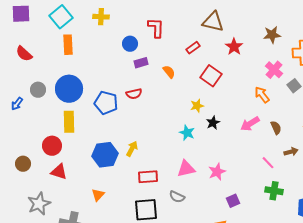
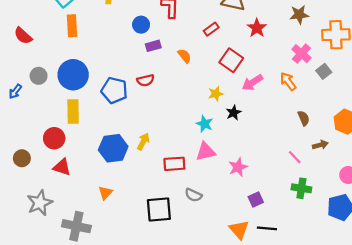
pink arrow: (250, 124) -> (252, 83), moved
pink triangle: (186, 169) -> (206, 152), moved
red rectangle: (148, 177) -> (174, 164), moved

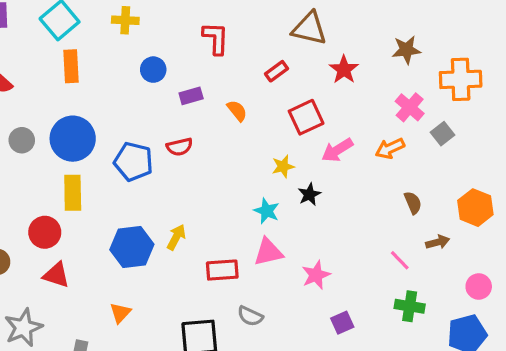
blue circle: (141, 25) -> (153, 70), moved
red square: (231, 60) -> (306, 117), turned 30
orange arrow: (288, 81) -> (390, 148), turned -78

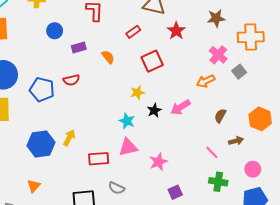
pink arrow: (337, 150) -> (180, 107), moved
brown semicircle: (413, 203) -> (220, 116), turned -128
pink circle: (479, 286) -> (253, 169), moved

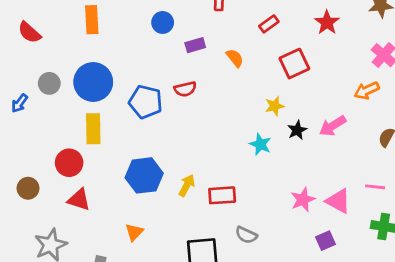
yellow arrow: (69, 138) -> (187, 185), moved
pink triangle: (128, 147) -> (338, 201), moved, turned 42
pink line: (212, 152) -> (375, 187), turned -40

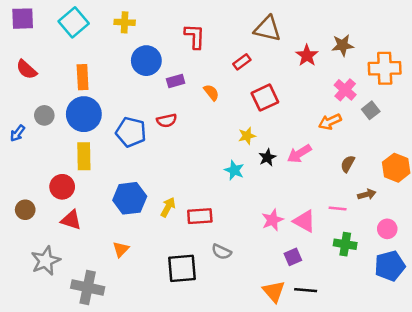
orange rectangle: (92, 20) -> (83, 77), moved
blue circle: (163, 22) -> (146, 61), size x1.5
red star: (327, 22) -> (307, 55), moved

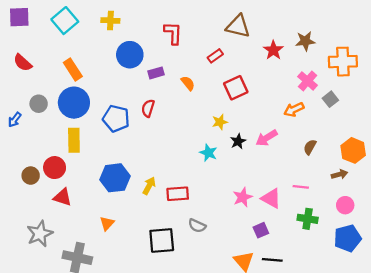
orange rectangle: (83, 77) -> (73, 70), turned -30
red semicircle: (167, 120) -> (148, 108), turned 120
brown arrow: (367, 194) -> (339, 174), moved
brown circle: (25, 210) -> (31, 176), moved

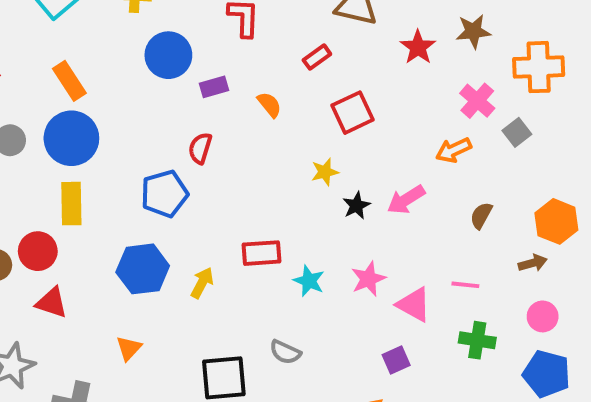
blue pentagon: (116, 119) -> (164, 194), moved, turned -30
cyan star: (208, 153) -> (309, 281), moved
red rectangle: (178, 194) -> (261, 253), moved
pink star: (243, 197) -> (368, 279), moved
blue pentagon: (347, 238) -> (547, 374), turned 30

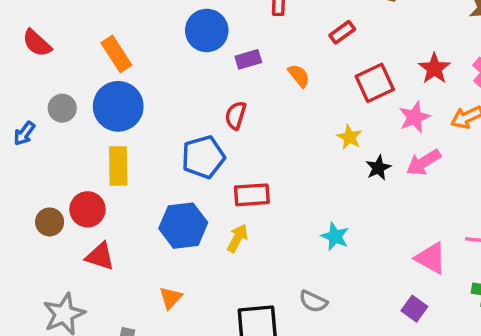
red star: (418, 47) -> (434, 68), moved
yellow star: (325, 172) -> (349, 137), turned -30
red rectangle: (261, 253) -> (252, 195), moved
pink star: (368, 279) -> (414, 117), moved
purple square: (396, 360) -> (414, 309), turned -30

